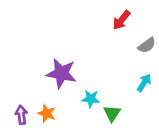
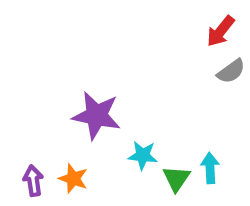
red arrow: (121, 20) -> (221, 31), moved
cyan arrow: (144, 83) -> (210, 168), moved, turned -36

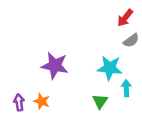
cyan star: (143, 155) -> (110, 68), moved, size x1.5
cyan arrow: (210, 168) -> (126, 88), moved

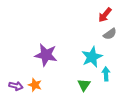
cyan star: (110, 68) -> (92, 57), turned -30
purple arrow: (19, 103) -> (16, 86), turned 112

